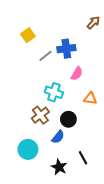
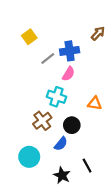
brown arrow: (93, 23) -> (98, 33), moved
pink semicircle: (77, 74) -> (69, 74), moved

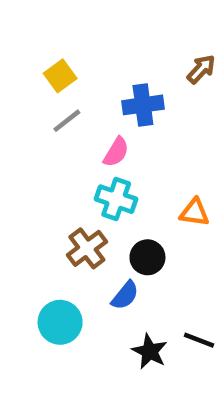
gray line: (48, 59) -> (67, 121), moved
pink semicircle: (69, 74) -> (116, 152), moved
black line: (87, 166) -> (199, 340), moved, turned -40
black star: (62, 175) -> (150, 351), moved

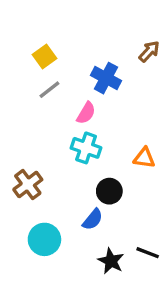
blue cross: (143, 105) -> (106, 78), turned 36
brown cross: (87, 248) -> (28, 185), moved

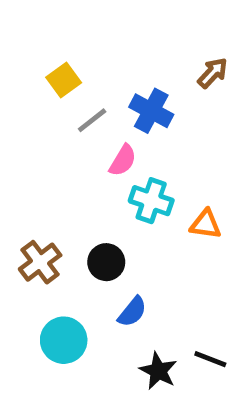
gray line: (49, 90) -> (92, 120), moved
cyan cross: (86, 148) -> (151, 201), moved
black circle: (109, 191) -> (106, 262), moved

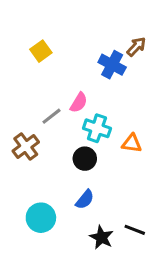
blue cross: (151, 111) -> (112, 65), moved
gray line: (92, 120) -> (51, 116), moved
brown cross: (40, 262) -> (26, 146), moved
black circle: (106, 262) -> (85, 159), moved

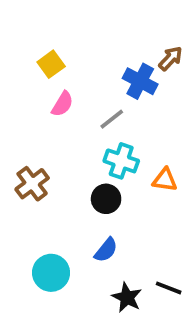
pink semicircle: (79, 103) -> (62, 104), moved
gray line: (51, 116) -> (112, 119), moved

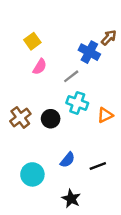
orange triangle: (165, 180) -> (105, 115), turned -35
black circle: (106, 199) -> (51, 119), moved
black line: (169, 288) -> (98, 166), moved, turned -42
black star: (127, 297) -> (71, 199), moved

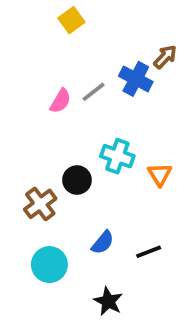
yellow square: (32, 41) -> (71, 20), moved
gray line: (71, 76) -> (94, 92), moved
orange triangle: (105, 115) -> (160, 174), turned -35
brown cross: (20, 117) -> (40, 204), moved

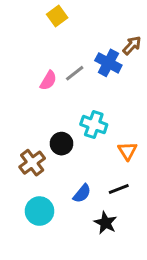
orange triangle: (160, 174) -> (127, 151), moved
black line: (149, 252) -> (119, 189), moved
black star: (108, 301) -> (105, 223), moved

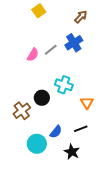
brown arrow: (132, 45) -> (81, 17), moved
blue cross: (108, 63) -> (74, 43), turned 30
cyan circle: (40, 211) -> (37, 144), moved

